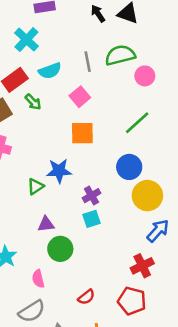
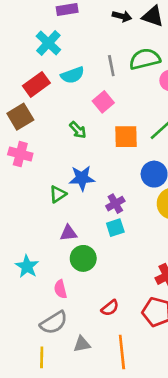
black arrow: (98, 13) -> (122, 16), turned 138
green arrow: (33, 102) -> (78, 130), moved
orange square: (82, 133) -> (126, 137), moved

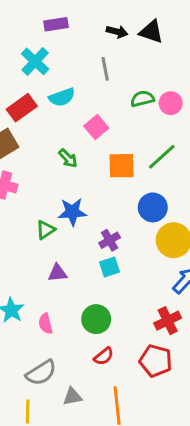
green semicircle: (145, 59) -> (142, 99), moved, size x0.7
gray line: (111, 66) -> (105, 69), moved
green circle: (83, 258) -> (96, 319), moved
pink semicircle: (60, 289) -> (46, 324), moved

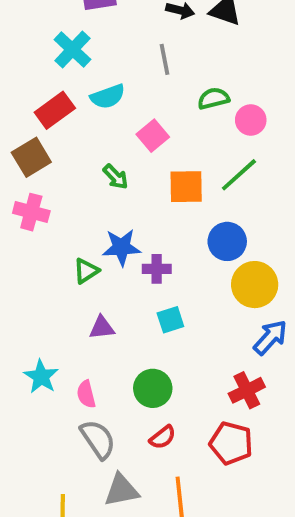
pink circle: (171, 103) -> (251, 120), moved
purple cross: (110, 240) -> (157, 269), moved, turned 30
gray semicircle: (41, 373) -> (98, 439), moved, turned -92
gray triangle: (72, 397) -> (121, 490), size x1.4

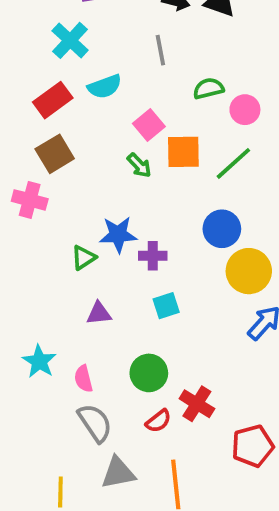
brown square: (31, 157) -> (55, 154), moved
green arrow: (116, 177) -> (139, 165), moved
orange square: (186, 187) -> (183, 152), moved
red cross: (247, 390) -> (197, 404), moved, turned -32
red pentagon: (231, 443) -> (253, 446), moved, turned -30

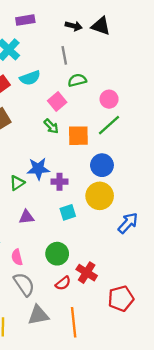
green semicircle: (208, 88) -> (77, 80), moved
pink circle: (245, 110) -> (109, 99), moved
orange square: (183, 152) -> (78, 136), moved
yellow circle: (249, 271) -> (100, 196), moved

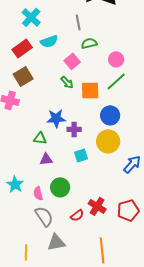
green triangle: (17, 183) -> (40, 138), moved, turned 40
green circle: (57, 254) -> (60, 187), moved
red pentagon: (121, 299) -> (128, 210), moved
orange line: (74, 322) -> (102, 250), moved

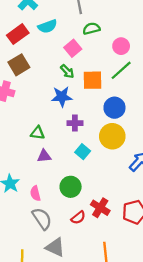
blue star: (56, 118) -> (62, 97), moved
cyan square: (81, 155) -> (83, 152), turned -32
green circle: (60, 187) -> (71, 187), moved
gray triangle: (56, 242) -> (55, 247), turned 36

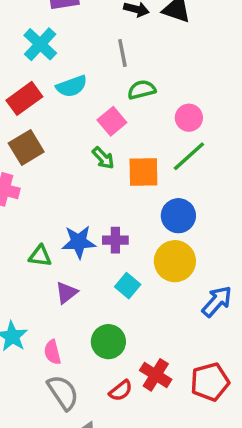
blue star: (62, 97) -> (79, 242), moved
green triangle: (38, 133) -> (40, 256), moved
purple triangle: (44, 156) -> (66, 293), turned -32

